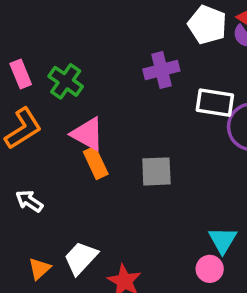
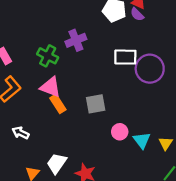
purple cross: (161, 70) -> (76, 40), moved
green cross: (66, 81) -> (48, 56), moved
pink circle: (210, 269) -> (120, 132), moved

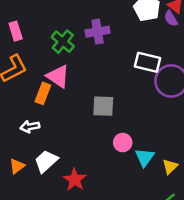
orange rectangle: (58, 104) -> (43, 93), moved, turned 42
white arrow: (21, 133) -> (30, 127), moved, turned -49

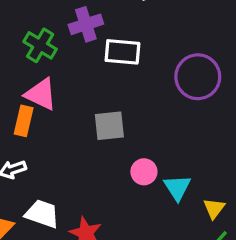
white rectangle: (147, 62) -> (122, 52), moved
white trapezoid: (46, 161) -> (42, 214), turned 70
yellow triangle: (170, 167) -> (214, 208), moved

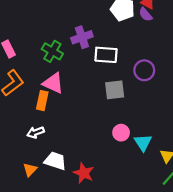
purple circle: (198, 77) -> (144, 70), moved, size x0.7
gray square: (109, 126) -> (115, 90), moved

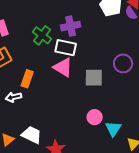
white rectangle: (106, 55) -> (66, 48), moved
pink triangle: (53, 83) -> (63, 67), moved
white arrow: (36, 132) -> (14, 97), moved

